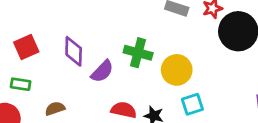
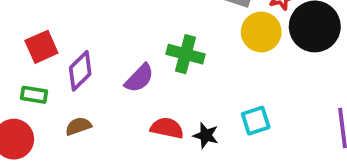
purple diamond: (74, 51) -> (80, 71), moved, turned 44
yellow circle: (177, 70) -> (261, 32), moved

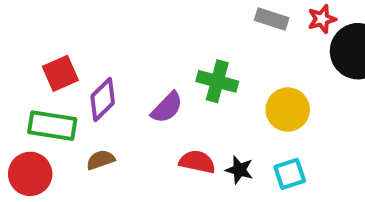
yellow circle: (261, 32) -> (288, 110), moved
green rectangle: (34, 95) -> (52, 126), size x1.6
cyan square: (256, 121) -> (290, 174), moved

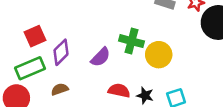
yellow circle: (288, 110) -> (159, 55), moved
green rectangle: (52, 126) -> (30, 68), turned -32

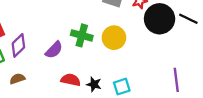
yellow circle: (159, 55) -> (114, 38), moved

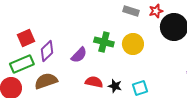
brown semicircle: (17, 79) -> (46, 81), size x1.6

